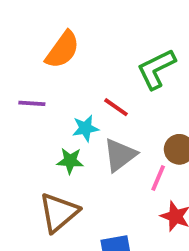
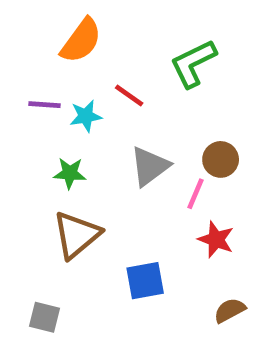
red line: (116, 107) -> (129, 95), moved
cyan star: (85, 128) -> (86, 116), moved
green star: (70, 161) -> (70, 173), moved

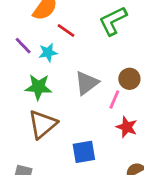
red line: (129, 95) -> (66, 30), moved
purple line: (45, 105) -> (23, 46), turned 42
green star: (70, 173) -> (38, 87), size x1.4

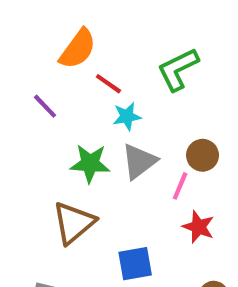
cyan star: (48, 53) -> (127, 116), moved
green star: (38, 87) -> (90, 163), moved

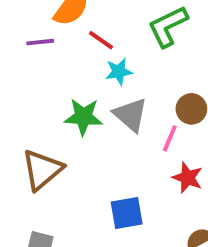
purple line: (45, 106) -> (40, 42), moved, turned -52
gray triangle: (139, 161) -> (131, 115), turned -42
brown triangle: (74, 223) -> (42, 170), moved

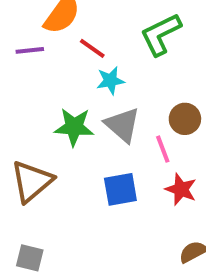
pink line: (170, 138) -> (163, 149), turned -44
blue square: (127, 213) -> (120, 189), moved

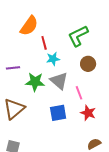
red line: (92, 48) -> (44, 43), turned 40
purple line: (30, 50) -> (13, 68), moved
brown circle: (185, 119) -> (88, 64), moved

